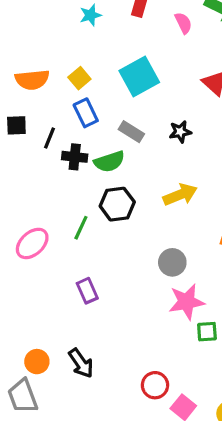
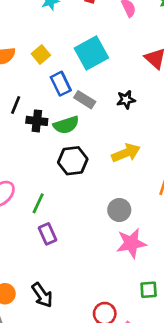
blue rectangle: (86, 113) -> (61, 84), moved
green line: (81, 228) -> (38, 203), moved
green square: (207, 332) -> (149, 290), moved

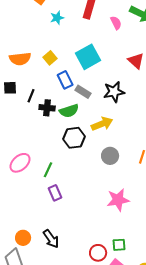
black star: (126, 100) -> (114, 92), size x1.5
yellow arrow: (126, 153) -> (102, 124), moved
gray circle: (119, 210) -> (110, 156), moved
green square: (149, 290) -> (119, 245), moved

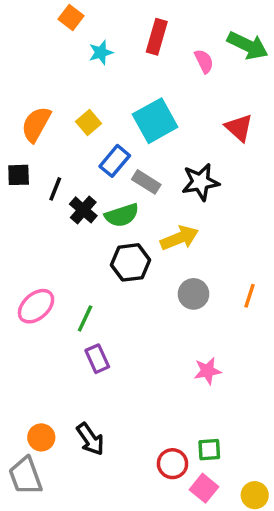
orange semicircle: (20, 59) -> (36, 124), turned 125
blue rectangle: (65, 80) -> (115, 161), turned 66
black cross: (47, 108) -> (83, 210), turned 35
pink star: (118, 200) -> (207, 371), size x0.7

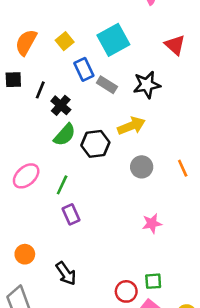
blue rectangle: (115, 161) -> (84, 69), turned -65
green semicircle: (122, 215) -> (65, 135), moved, turned -30
orange line: (249, 296) -> (183, 168), turned -42
orange circle: (41, 437) -> (25, 254), moved

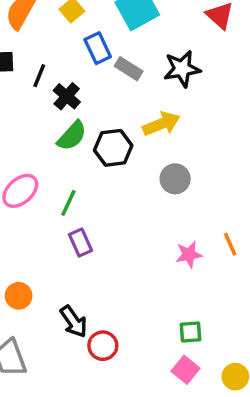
orange line: (183, 168) -> (230, 244), moved
red circle: (126, 291) -> (103, 346), moved

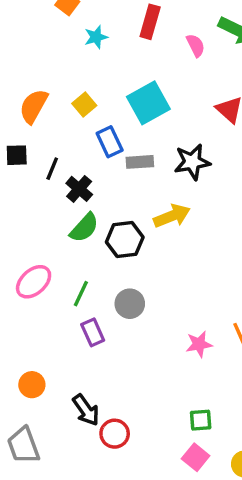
gray rectangle: (129, 69) -> (140, 162), turned -36
gray circle: (175, 179) -> (130, 304), moved

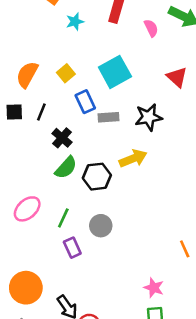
black line: (52, 169) -> (41, 112), moved
pink star: (199, 344) -> (154, 288), moved, turned 30
orange circle: (32, 385) -> (26, 288), size x1.6

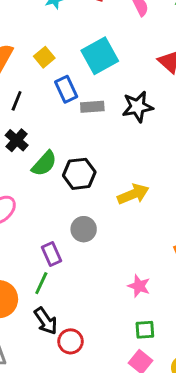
black cross: (62, 138) -> (17, 140), moved
yellow arrow: (133, 159) -> (133, 194), moved
green line: (63, 218) -> (41, 283), moved
pink star: (154, 288) -> (139, 286), moved

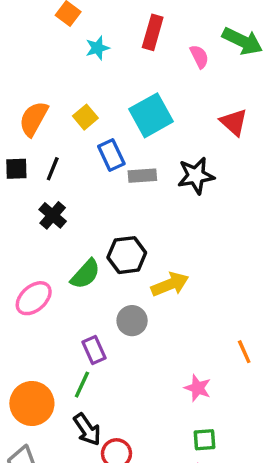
green semicircle: (44, 164) -> (85, 274), moved
yellow arrow: (133, 194) -> (170, 284), moved

